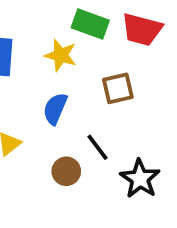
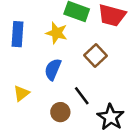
brown square: (118, 88) -> (96, 56), turned -30

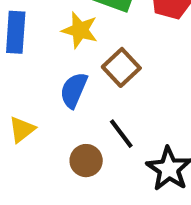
brown square: (96, 56) -> (121, 67), moved

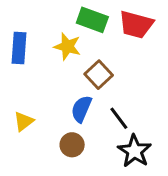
blue semicircle: (74, 90) -> (81, 109), moved
black line: (121, 134) -> (119, 118), moved

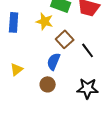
black line: (119, 118) -> (88, 50), moved
black star: (134, 151) -> (88, 88), turned -30

